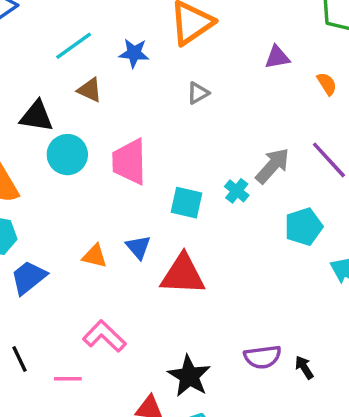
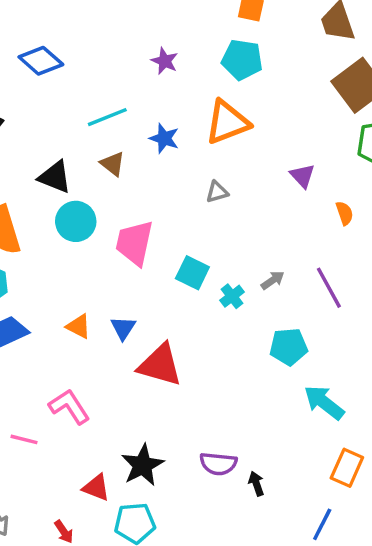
purple triangle: (277, 57) -> (302, 176), turned 44
gray arrow: (273, 166) -> (273, 280), size x0.6
cyan square: (187, 203) -> (192, 273), moved

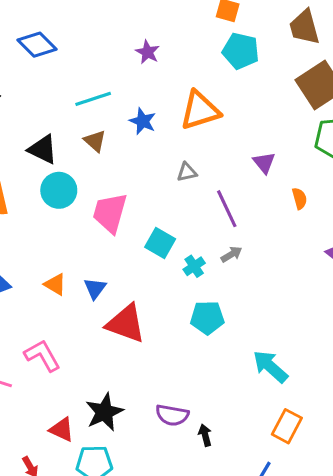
cyan pentagon: (242, 60) -> (241, 51), moved
purple line: (329, 288) -> (227, 209), moved
cyan pentagon: (289, 347) -> (207, 318), moved

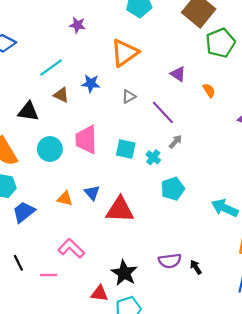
blue star: (143, 121) -> (91, 83), moved
cyan circle: (59, 190) -> (50, 149), moved

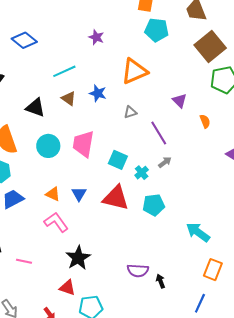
red triangle: (120, 210) -> (116, 198), moved
pink L-shape: (71, 248) -> (56, 222), moved
black star: (124, 273) -> (78, 258), moved

